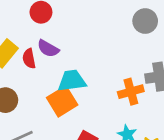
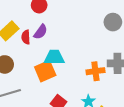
purple semicircle: (48, 49) -> (41, 32), turned -91

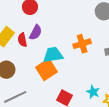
orange cross: (95, 71) -> (82, 44), moved

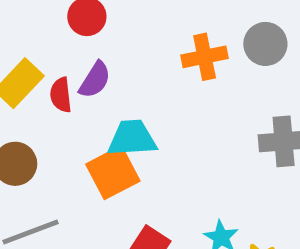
orange cross: (82, 44) -> (205, 57), moved

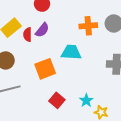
cyan trapezoid: (132, 138) -> (71, 52), moved

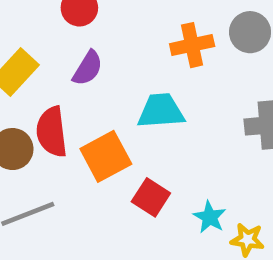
red semicircle: (28, 35) -> (52, 132), moved, size x1.5
red square: (57, 100) -> (151, 197), moved

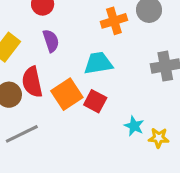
purple semicircle: (88, 68) -> (51, 41), turned -45
red square: (151, 197) -> (95, 101), moved

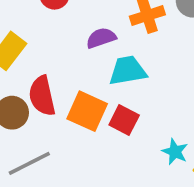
purple semicircle: (51, 41) -> (101, 38), moved, turned -90
orange square: (67, 94) -> (87, 111), turned -32

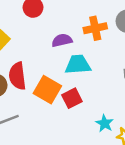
red square: (124, 120) -> (72, 98), turned 30

